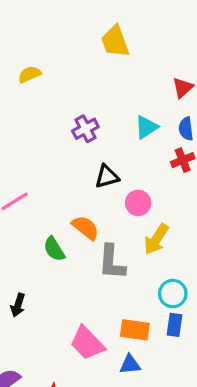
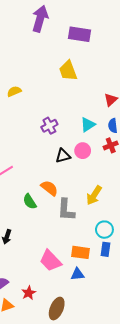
pink circle: (138, 203) -> (83, 151), moved

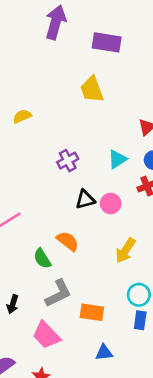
pink circle: (83, 151) -> (111, 204), moved
gray L-shape: (66, 210) -> (58, 293), moved, turned -120
orange rectangle: (81, 252) -> (92, 312), moved
pink trapezoid: (50, 261) -> (46, 335), moved

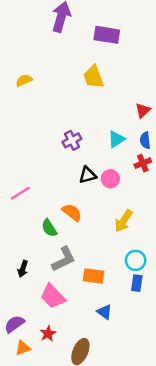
yellow semicircle: (22, 116) -> (24, 80), moved
blue triangle: (104, 353) -> (104, 312), turned 42

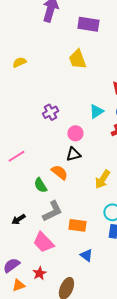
purple cross: (72, 140) -> (50, 112), moved
black triangle: (88, 175) -> (73, 154), moved
pink circle: (110, 179) -> (75, 133), moved
black arrow: (23, 269) -> (18, 219), turned 40

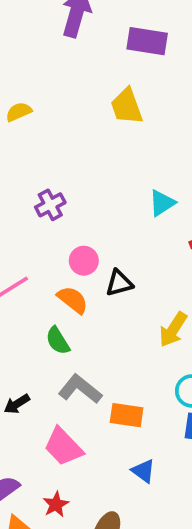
purple cross: (50, 112) -> (50, 205), moved
pink circle: (75, 133) -> (84, 261), moved
orange semicircle: (59, 172) -> (73, 300), moved
gray L-shape: (52, 211) -> (80, 389), turned -115

